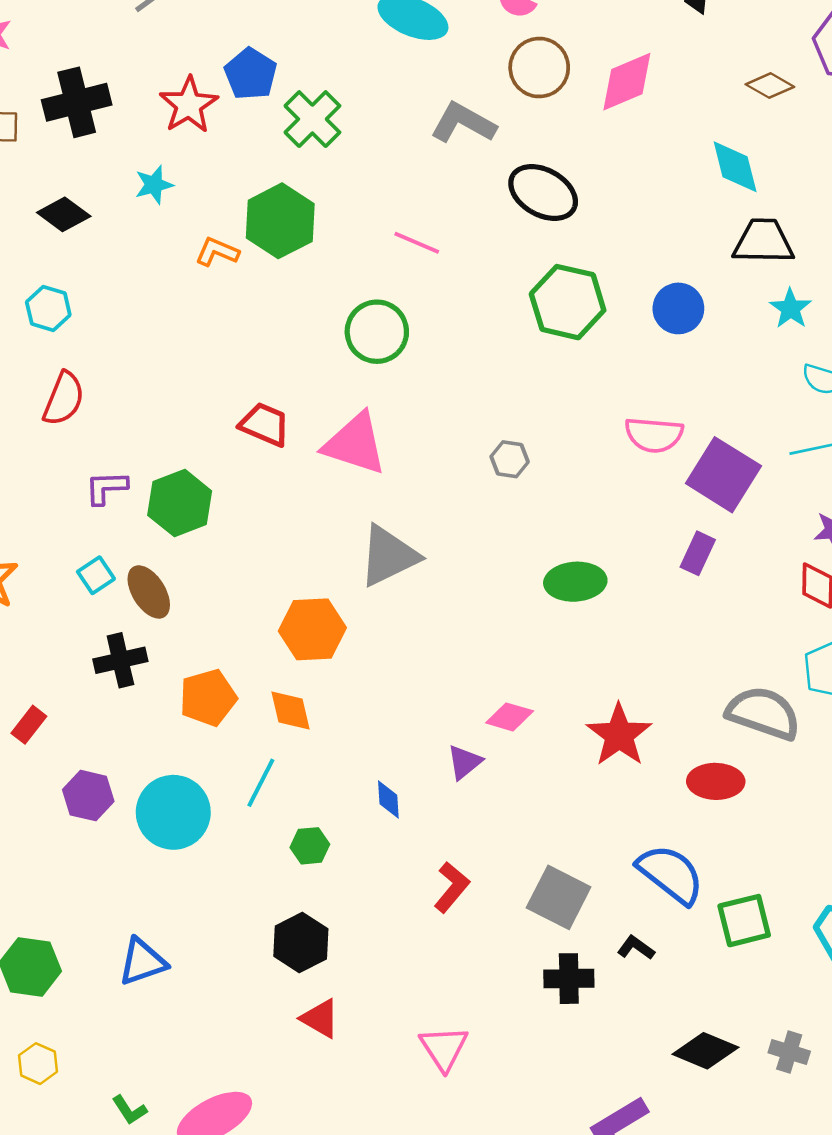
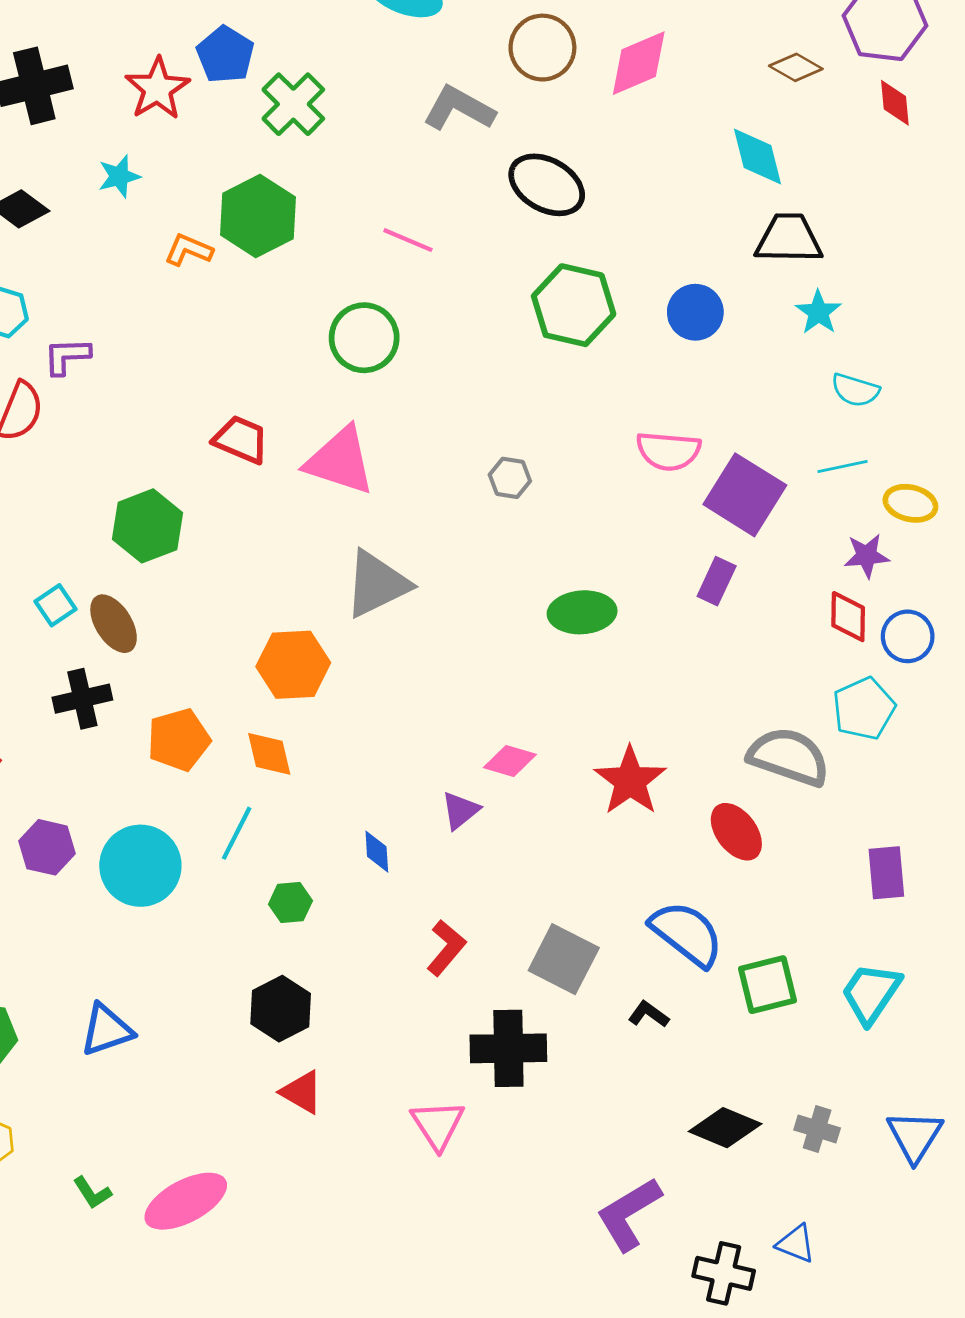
purple L-shape: (106, 488) -> (67, 356), moved
red ellipse: (716, 781) -> (736, 832), turned 52
black cross: (569, 979) -> (508, 1048), moved, size x1.4

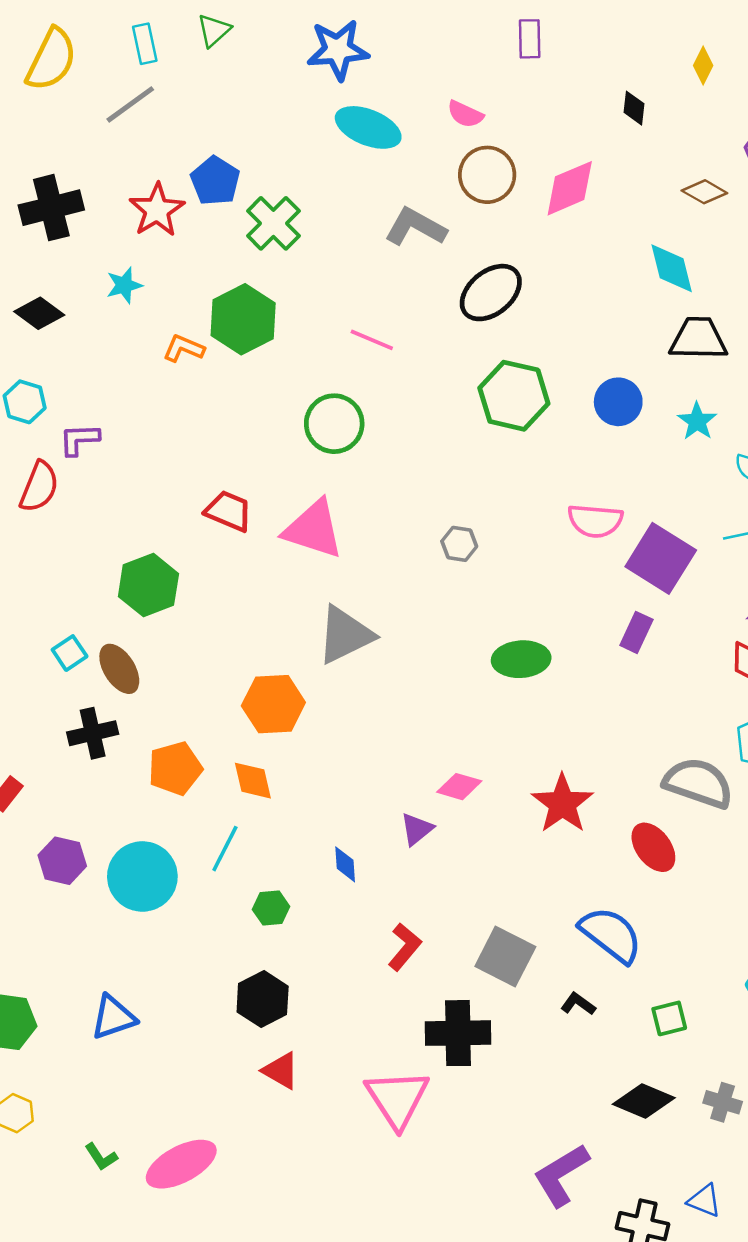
black ellipse: (547, 185) -> (491, 293), turned -68
cyan star: (818, 312) -> (697, 421), moved
green square: (767, 985) -> (669, 1018), moved, size x0.7
pink triangle: (438, 1125) -> (397, 1099), size x1.4

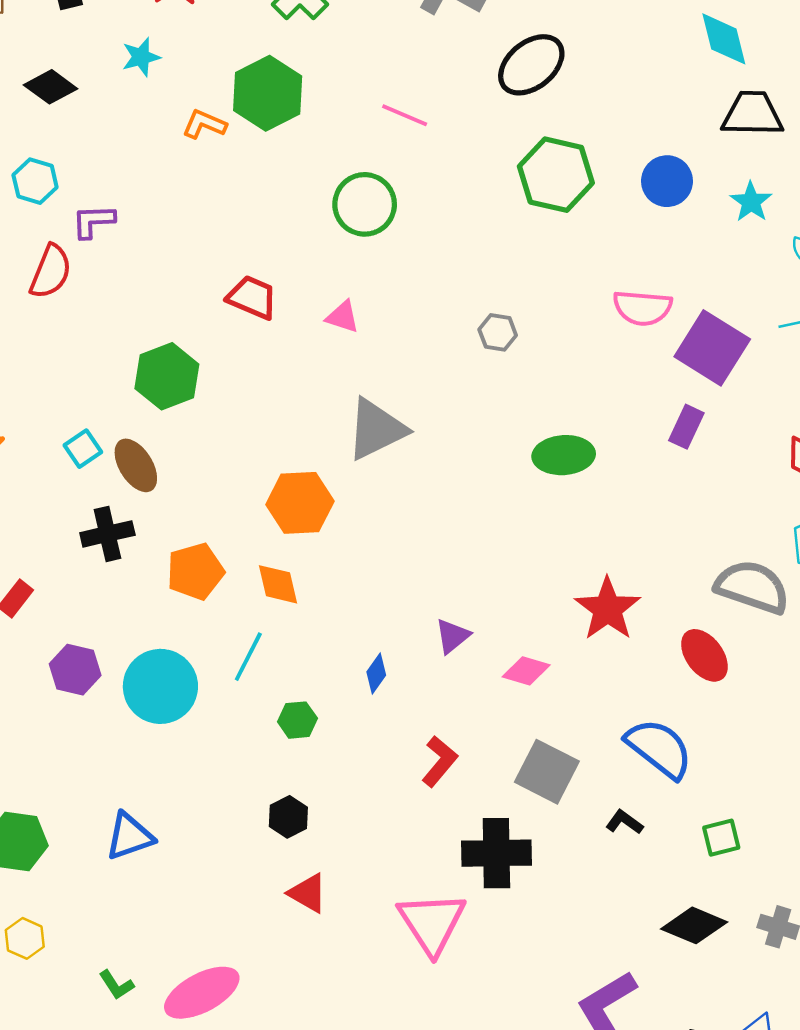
pink triangle: (314, 529) -> (343, 317), size x0.5
pink diamond: (459, 787) -> (526, 671), moved
blue diamond: (345, 864) -> (376, 673), turned 39
black hexagon: (263, 999) -> (288, 817), size x0.7

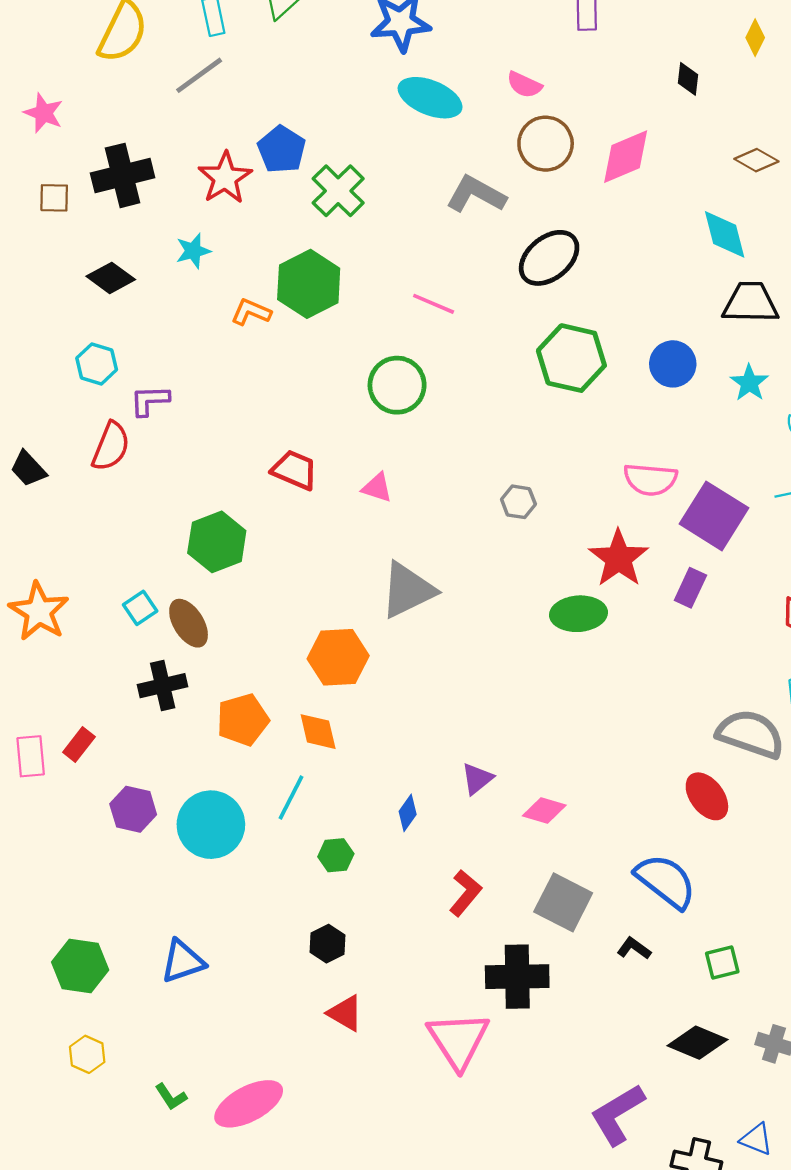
red star: (608, 609) -> (619, 558), moved

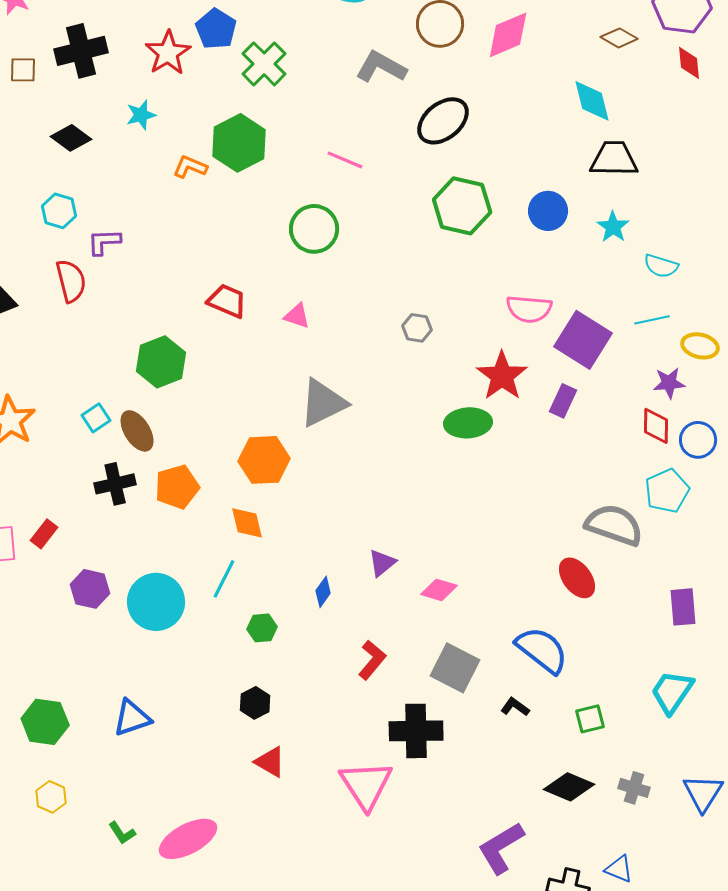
red semicircle: (111, 446) -> (71, 281), turned -36
orange pentagon: (243, 720) -> (177, 487), moved

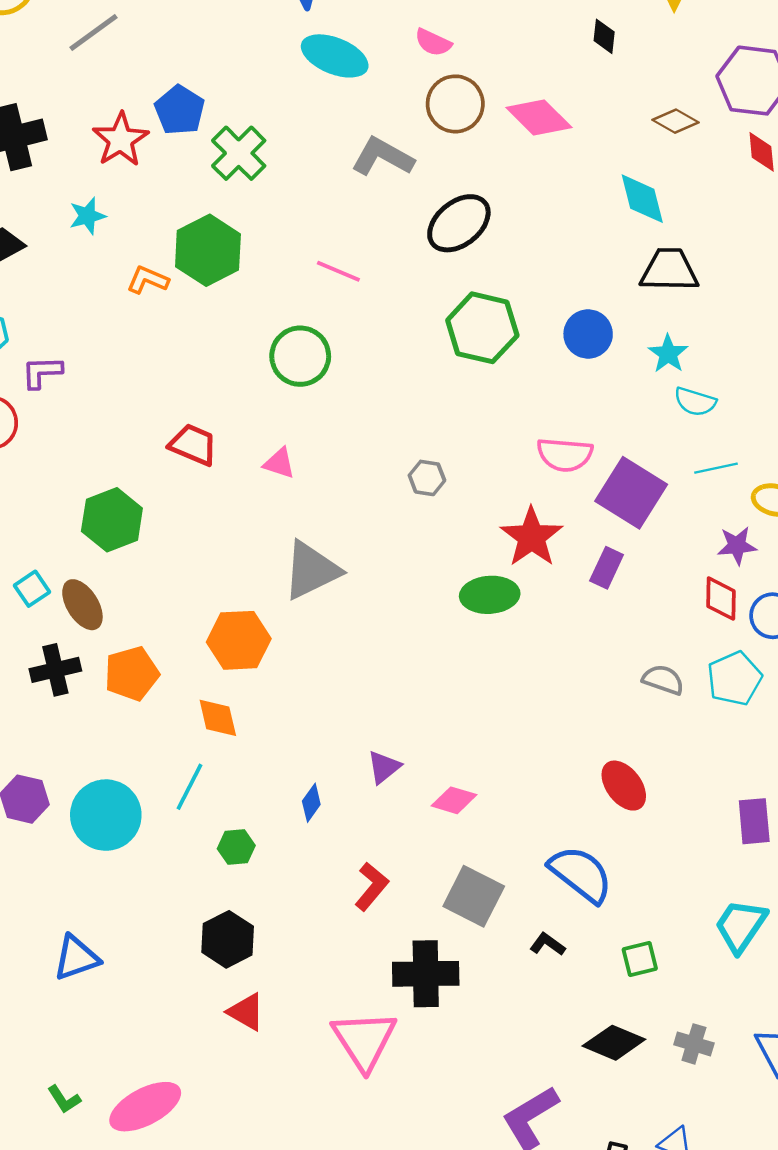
pink diamond: (508, 35) -> (539, 117), turned 68
cyan semicircle: (661, 266) -> (695, 402), moved
gray semicircle: (614, 525) -> (663, 680), moved, size x0.6
black hexagon: (255, 703) -> (228, 939), size x1.4

